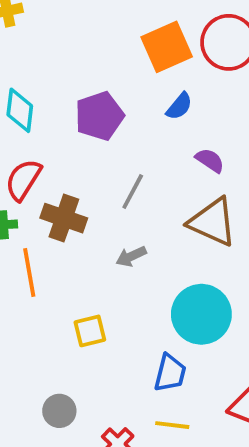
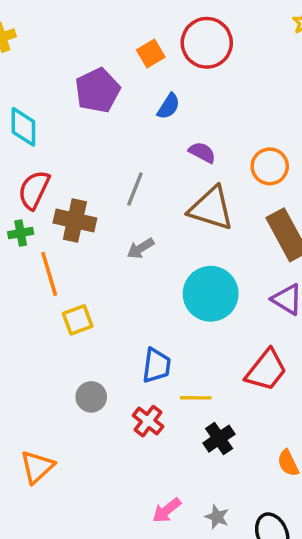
orange square: (167, 47) -> (151, 54), size x0.6
purple pentagon: (99, 116) -> (98, 90), moved
yellow square: (90, 331) -> (78, 320), moved
blue trapezoid: (170, 373) -> (156, 365), moved

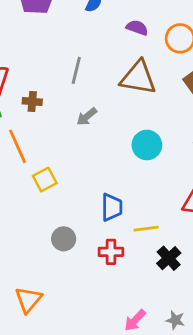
purple semicircle: (202, 152) -> (137, 28), moved
brown cross: (75, 221) -> (32, 102), size x0.6
cyan circle: (211, 294) -> (147, 145), size x0.7
red cross: (148, 421) -> (111, 252), turned -30

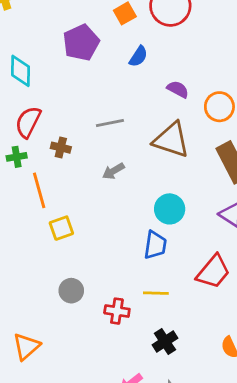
gray line: (76, 70) -> (110, 123), turned 56
blue trapezoid: (112, 207) -> (155, 245), moved
black cross: (169, 258) -> (165, 342), moved

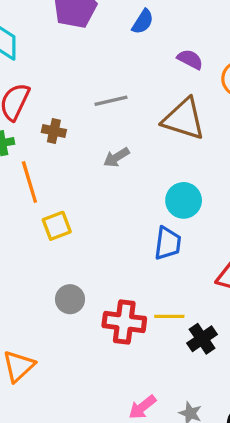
yellow line: (156, 293) -> (169, 316), moved
red cross: (117, 311) -> (124, 322), size x1.4
black cross: (165, 342) -> (202, 339), moved

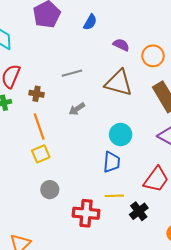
orange line: (29, 182) -> (39, 126), moved
gray circle: (70, 299) -> (50, 190), moved
yellow line: (169, 316) -> (114, 196), moved
black cross: (202, 339) -> (139, 211), moved

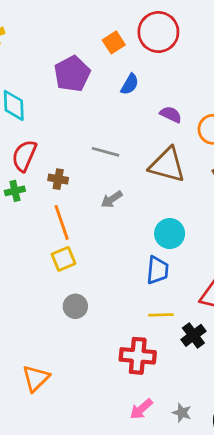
gray line: (72, 73) -> (105, 152), turned 30
red cross: (86, 213) -> (138, 356), moved

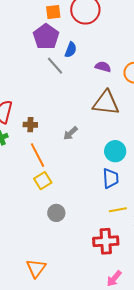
orange square: (114, 42) -> (53, 12), moved, turned 35
purple pentagon: (72, 74) -> (46, 37), moved
gray line: (105, 152) -> (55, 66), moved, turned 42

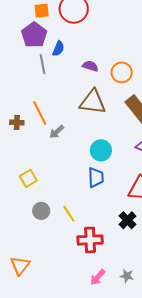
gray line: (55, 66) -> (43, 64), turned 30
orange line: (37, 155) -> (40, 113), moved
yellow line: (118, 210) -> (69, 214), moved, turned 66

